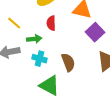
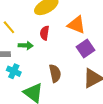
cyan cross: (39, 59) -> (14, 71), moved

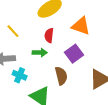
green arrow: (26, 46) -> (40, 53), moved
purple square: (85, 48) -> (74, 54), moved

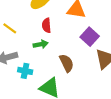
purple square: (74, 54) -> (90, 37), moved

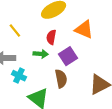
purple square: (90, 37) -> (68, 56), moved

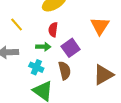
orange triangle: (84, 29) -> (100, 26), moved, turned 42
cyan cross: (19, 76) -> (36, 67), moved

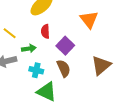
green arrow: (43, 47) -> (29, 49), moved

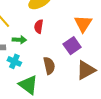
purple square: (65, 46) -> (72, 46), moved
cyan cross: (36, 70) -> (14, 61), moved

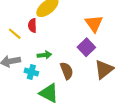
red semicircle: (39, 26) -> (32, 25), moved
green arrow: (19, 40) -> (44, 55), moved

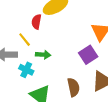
yellow line: (15, 34) -> (25, 40), moved
brown semicircle: (67, 71) -> (73, 87), moved

